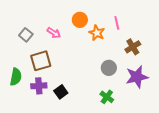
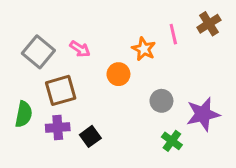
orange circle: (80, 20) -> (118, 74), moved
gray square: (26, 35) -> (38, 52), size x1.5
brown cross: (133, 47) -> (209, 24), moved
green cross: (107, 97) -> (172, 141), moved

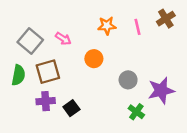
orange star: (144, 49) -> (107, 26), moved, turned -30
green semicircle: (24, 114) -> (18, 75), moved

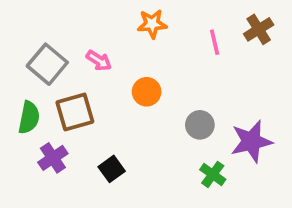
orange star: (107, 26) -> (152, 24), moved
purple cross: (46, 101) -> (53, 158), moved, turned -30

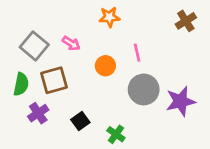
pink line: (215, 42) -> (137, 53), moved
gray circle: (200, 125) -> (144, 89), size x1.5
green cross: (213, 174) -> (116, 134), moved

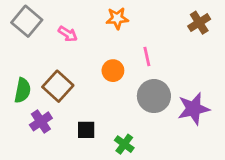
pink arrow: (71, 43) -> (68, 34), moved
gray square: (34, 46) -> (27, 21), moved
brown square: (54, 80) -> (58, 86), turned -32
black square: (80, 121) -> (86, 130), turned 36

